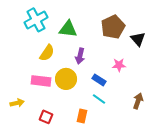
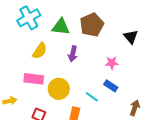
brown pentagon: (113, 27) -> (92, 25), moved
yellow circle: (66, 79) -> (59, 89), moved
blue rectangle: (99, 80) -> (111, 86), moved
brown arrow: (138, 101) -> (135, 108), moved

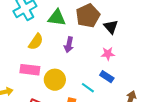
black triangle: (131, 37) -> (111, 27), moved

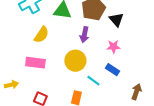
purple arrow: (69, 45) -> (84, 35), moved
yellow circle: (55, 80) -> (75, 61), moved

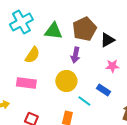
black triangle: (116, 20) -> (107, 40), turned 42
pink star: (113, 47) -> (112, 66), moved

